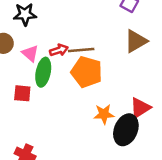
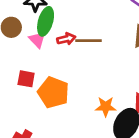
green ellipse: (43, 72) -> (46, 21), moved
orange pentagon: (87, 72) -> (53, 92), moved

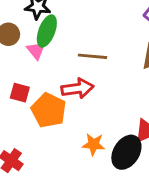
red arrow: (66, 39) -> (77, 88), moved, size x1.5
orange star: (106, 107) -> (94, 144), moved

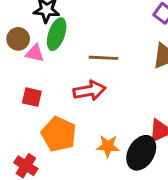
pink triangle: (36, 50) -> (35, 53), moved, turned -36
orange pentagon: (49, 110) -> (59, 134), moved

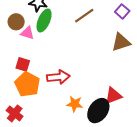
brown line: (103, 58) -> (84, 16), moved, turned -42
red arrow: (90, 91) -> (58, 77), moved
orange pentagon: (59, 134) -> (27, 84), moved

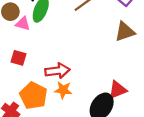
orange pentagon: (27, 84) -> (33, 96), moved
orange star: (75, 104) -> (63, 90), moved

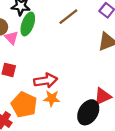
pink triangle: (23, 24) -> (11, 38), turned 32

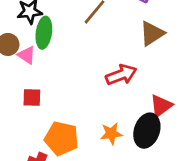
red arrow: (46, 81) -> (121, 75), moved
orange star: (52, 98) -> (111, 134), moved

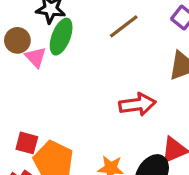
red square: (32, 98) -> (27, 143), moved

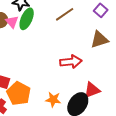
pink triangle: (36, 57) -> (12, 22), moved

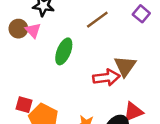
green ellipse: (27, 19) -> (64, 51), moved
brown triangle: (99, 40) -> (125, 66), moved, turned -36

